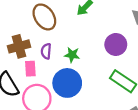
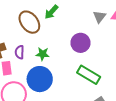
brown ellipse: (44, 17) -> (29, 22), moved

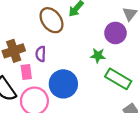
purple circle: (81, 43) -> (115, 33), moved
green star: (43, 54) -> (98, 56), moved

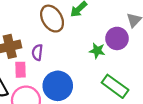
green star: (98, 56) -> (97, 51), moved

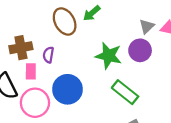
purple circle: (117, 38) -> (140, 50), moved
green star: (97, 51) -> (109, 56), size x1.6

